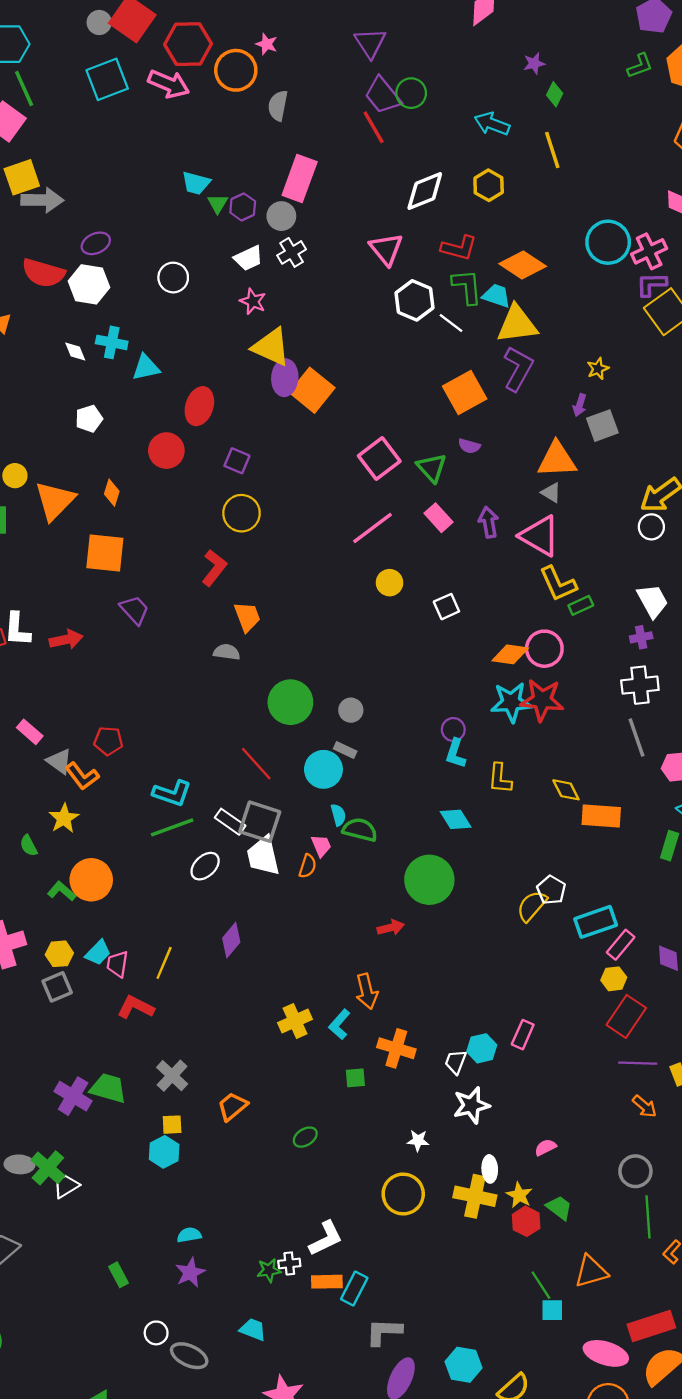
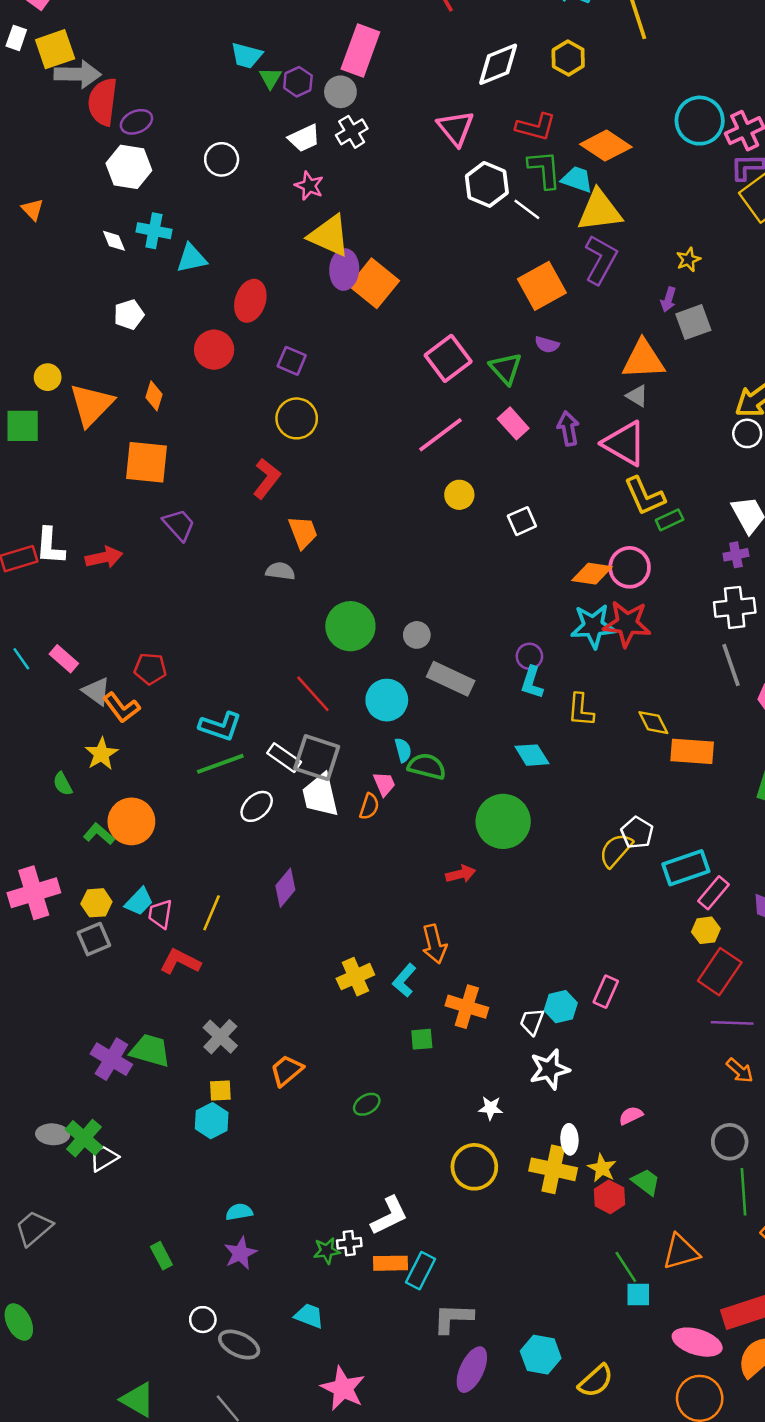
red semicircle: (43, 273) -> (103, 102), moved, turned 81
gray rectangle: (345, 750) -> (451, 679), moved, size x1.8

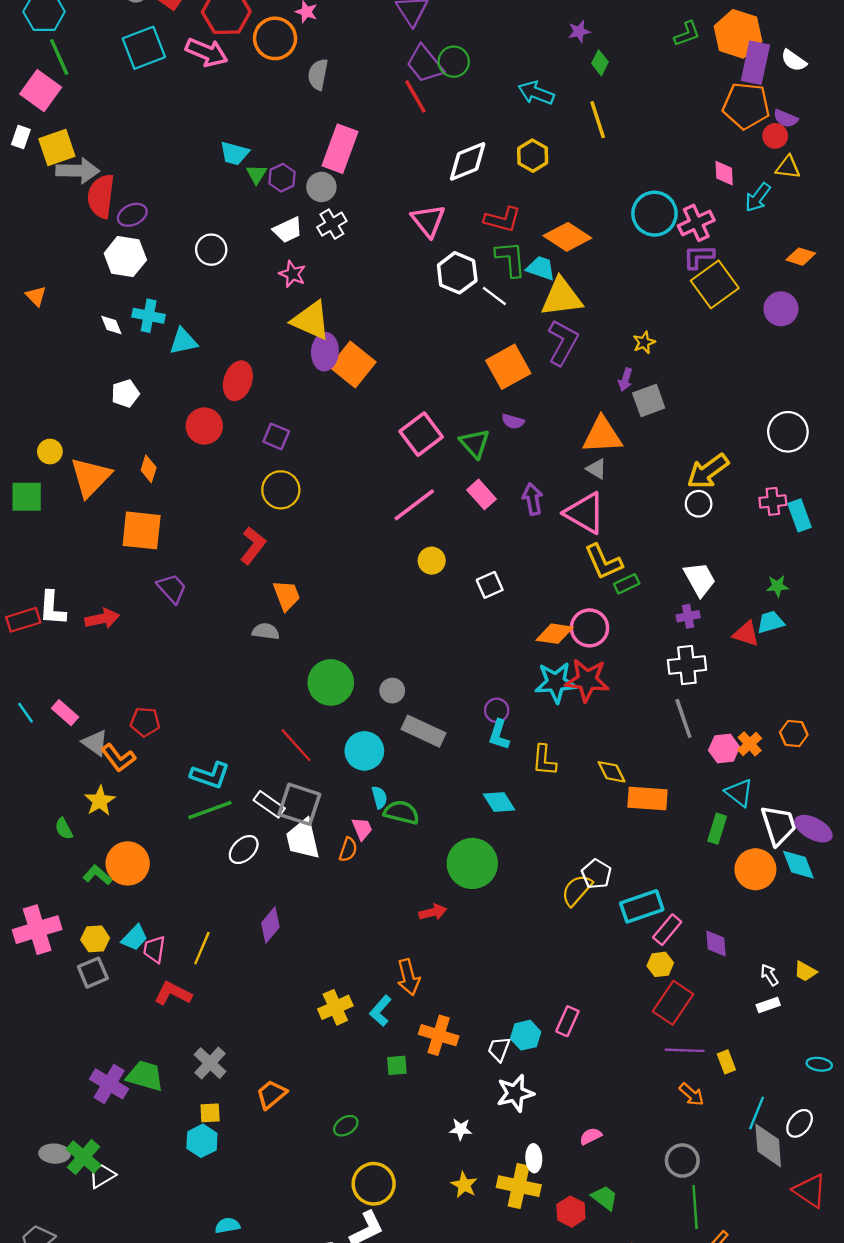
yellow circle: (474, 1167) -> (374, 1184), moved
yellow star: (602, 1168) -> (464, 1185), moved

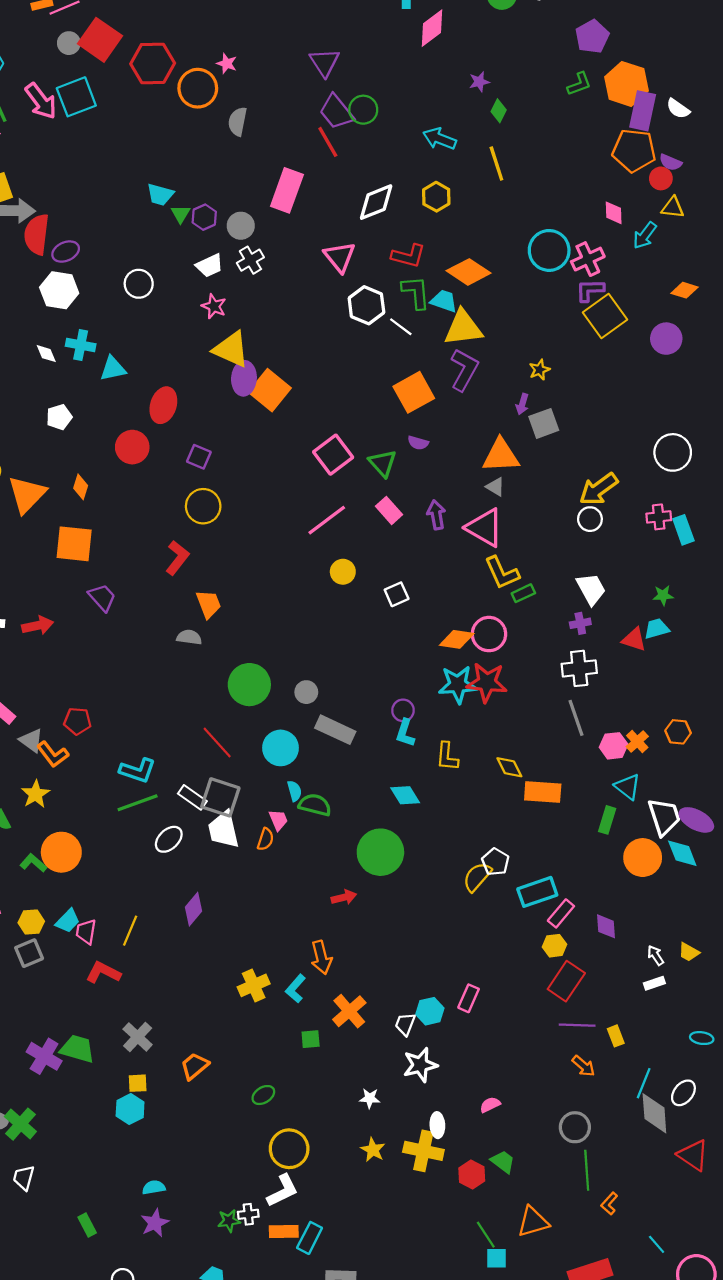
pink arrow: (207, 52) -> (41, 101), moved, turned 30
pink rectangle: (340, 149) -> (287, 190), moved
orange cross: (439, 1035) -> (349, 1011), turned 32
white trapezoid: (102, 1176) -> (24, 1178), moved, turned -44

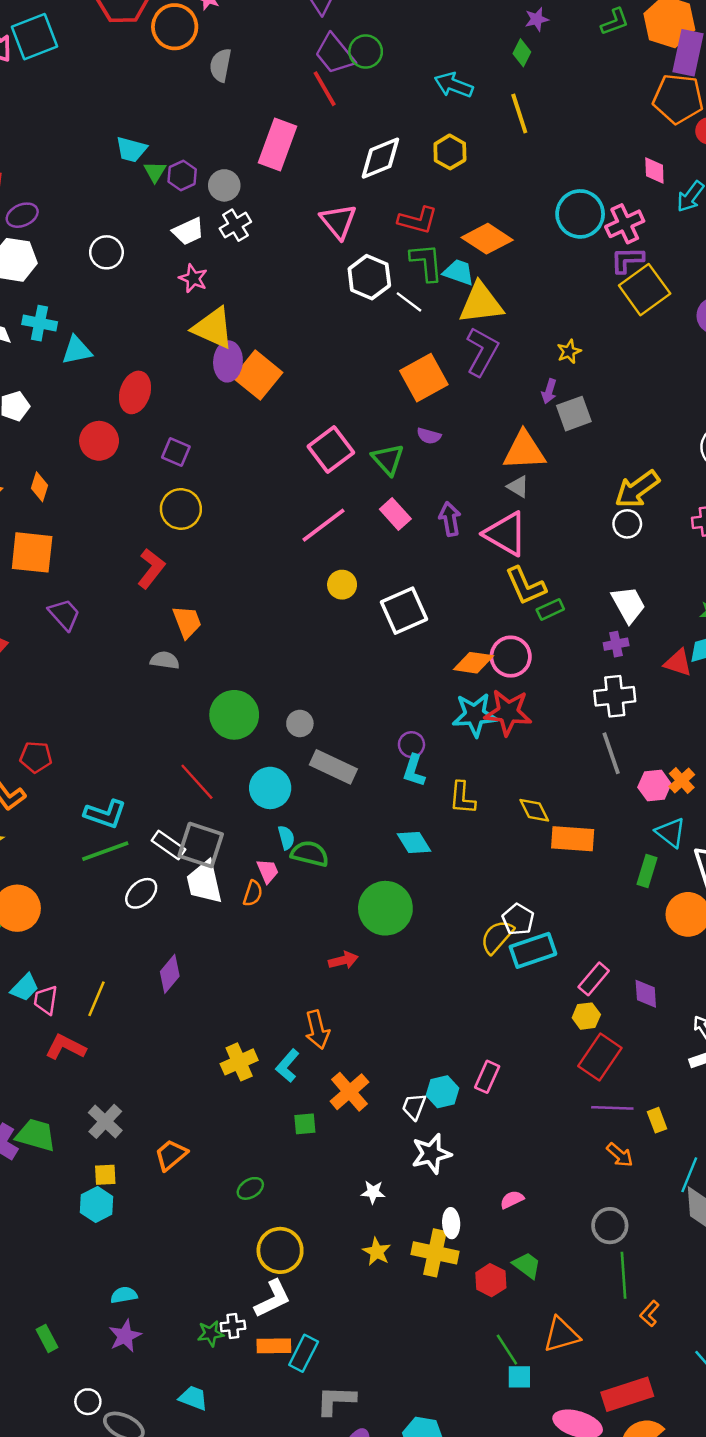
purple star: (479, 82) -> (537, 19), moved
white square: (397, 594) -> (404, 611), size x1.6
cyan rectangle: (537, 892) -> (533, 950), moved

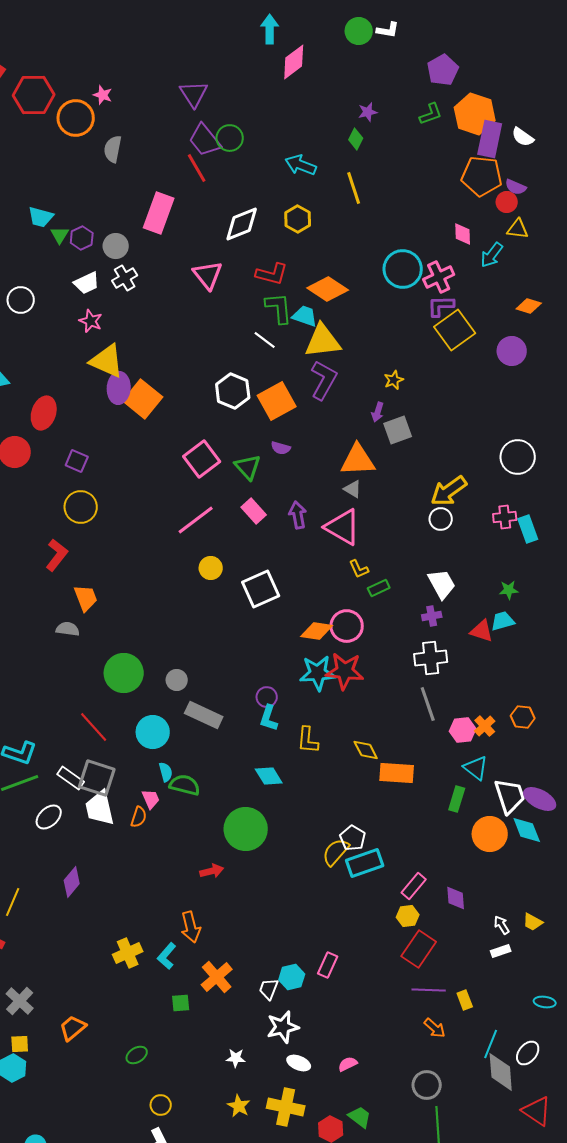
white hexagon: (369, 277) -> (233, 391), moved
yellow L-shape: (526, 586) -> (359, 569), size x0.6
white ellipse: (451, 1223) -> (299, 1063), moved, turned -65
yellow circle: (280, 1250) -> (161, 1105), size x0.6

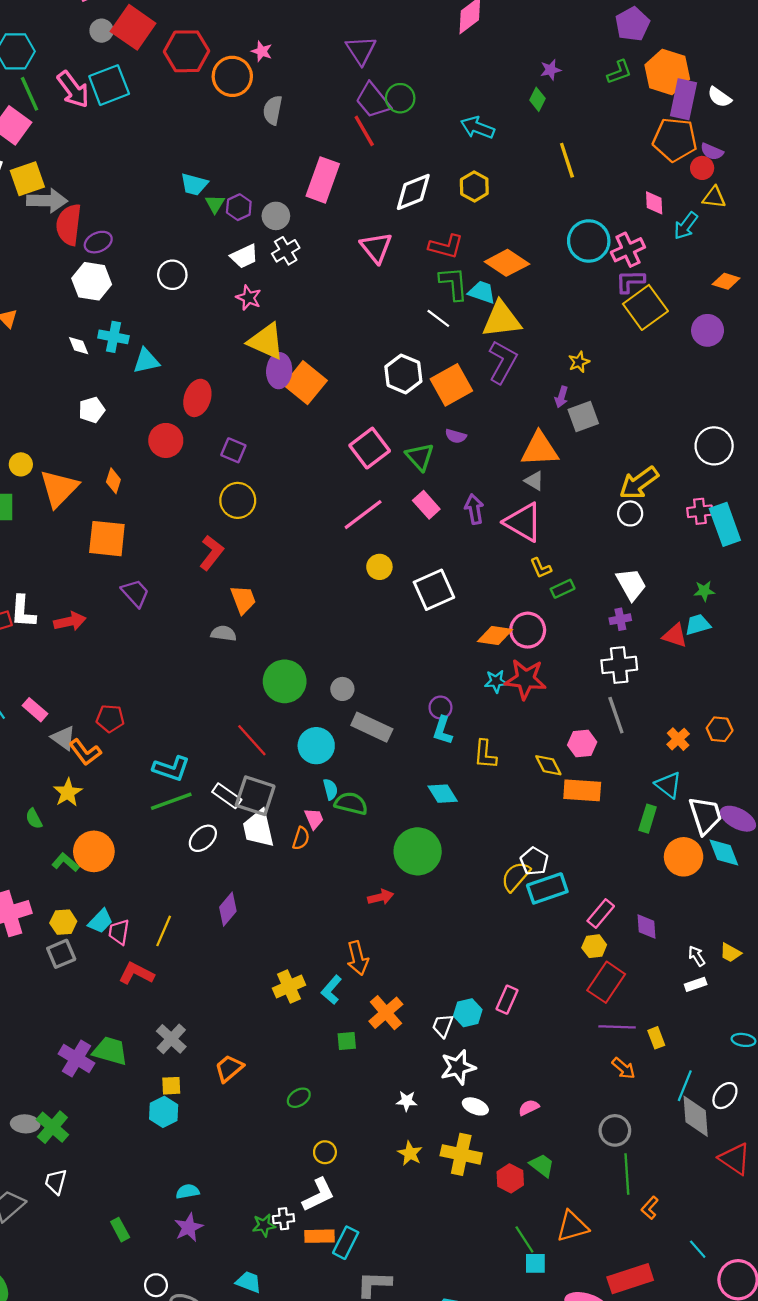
yellow line: (354, 188) -> (567, 160), moved
cyan rectangle: (528, 529) -> (725, 524), size x1.4
cyan star: (318, 673) -> (496, 681), size x0.6
pink hexagon: (463, 730) -> (582, 743), moved

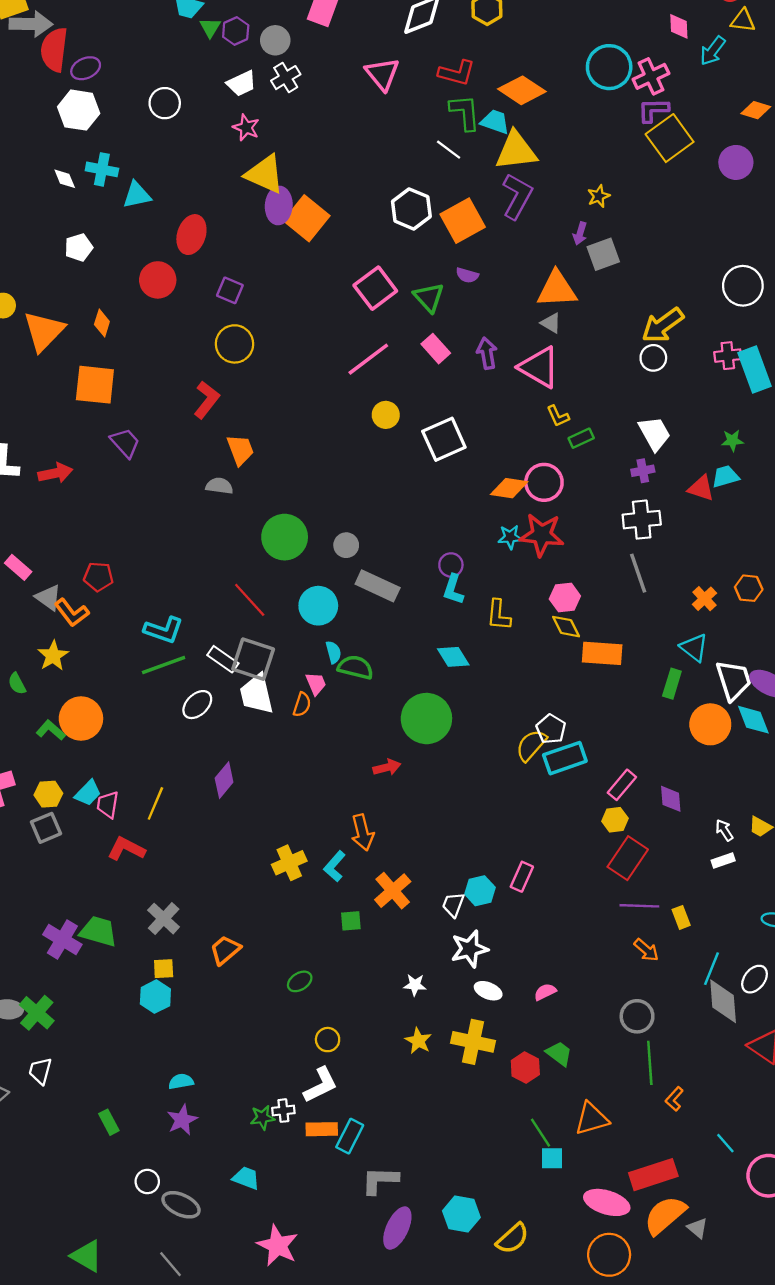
pink hexagon: (582, 743) -> (565, 598), moved

